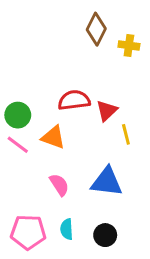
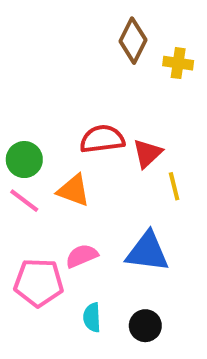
pink semicircle: (59, 185) -> (82, 256), turned -80
pink pentagon: (28, 232) -> (39, 283), moved

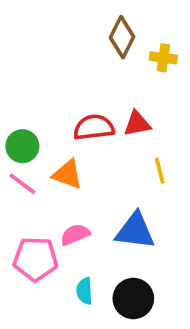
red triangle: (147, 153) -> (137, 124), moved, turned 32
black circle: (145, 326) -> (133, 299), size x1.4

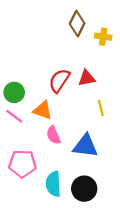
red semicircle: (94, 127) -> (59, 81), turned -50
pink semicircle: (75, 235) -> (53, 135), moved, turned -90
cyan semicircle: (84, 291) -> (53, 184), size x1.5

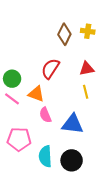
brown diamond: (77, 24) -> (64, 34), moved
red triangle: (87, 78) -> (87, 69), moved

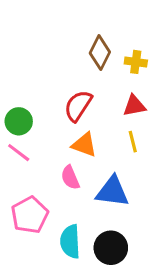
yellow cross: (88, 31) -> (136, 62), moved
orange triangle: (36, 94) -> (84, 145), moved
pink pentagon: (19, 139) -> (30, 215), turned -30

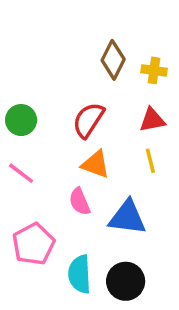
green circle: (19, 121) -> (21, 120), moved

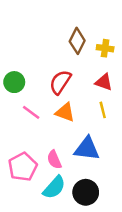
red triangle: (152, 120) -> (104, 82), turned 30
pink line: (21, 173) -> (31, 112), moved
pink semicircle: (80, 202) -> (54, 160), moved
cyan semicircle: (80, 274) -> (54, 187), turned -135

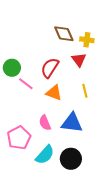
brown diamond: (77, 41) -> (64, 34), turned -50
red triangle: (104, 82) -> (79, 60), moved, turned 35
pink line: (31, 112) -> (26, 84), moved
pink semicircle: (54, 160) -> (45, 123), moved

